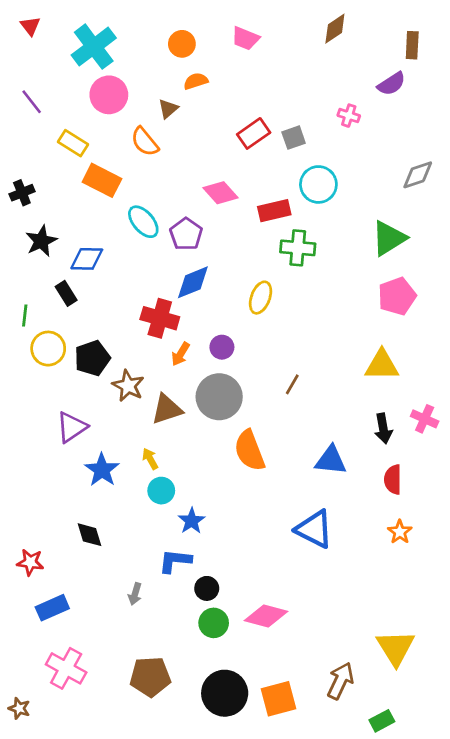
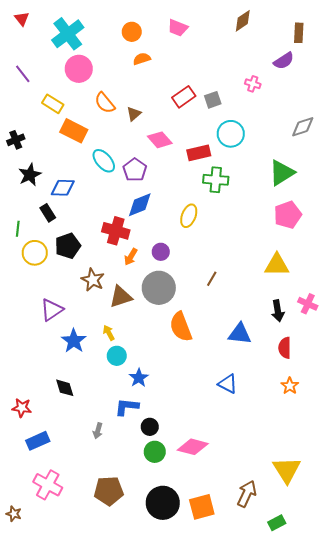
brown triangle: (168, 109) -> (134, 114), moved
black pentagon: (92, 358) -> (68, 246), moved
blue triangle: (314, 529) -> (228, 384), size x0.7

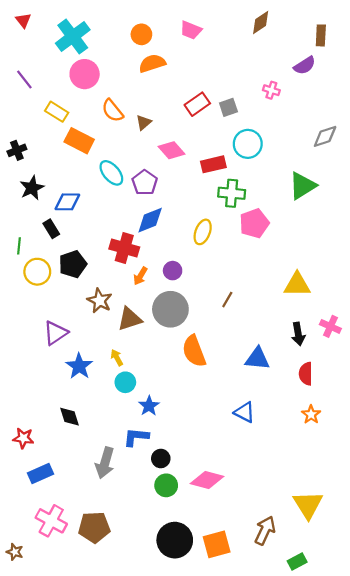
orange semicircle: (142, 59) -> (152, 63), size x1.4
pink pentagon: (288, 215) -> (254, 223), moved
gray arrow: (98, 431) -> (105, 463), size x1.8
brown pentagon: (109, 491) -> (94, 527), moved

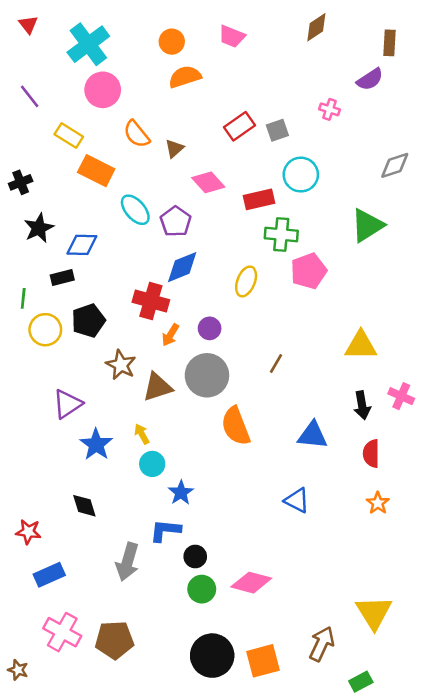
black rectangle: (51, 229) -> (62, 278), turned -72

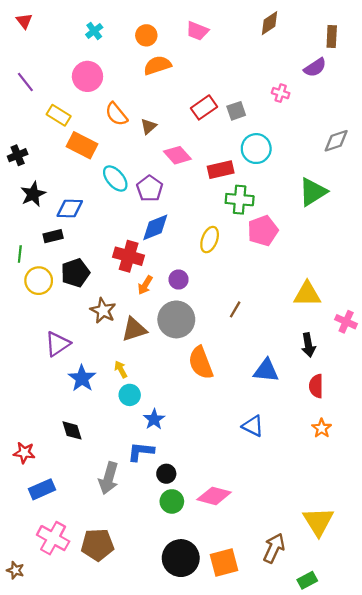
cyan cross: (88, 44) -> (94, 31), moved, size x0.5
pink cross: (401, 396) -> (346, 322), moved

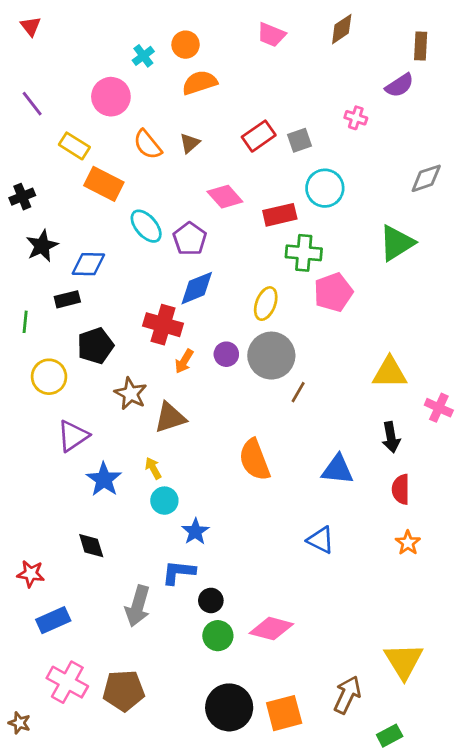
cyan cross: (94, 31) -> (143, 56), moved
pink trapezoid: (197, 31) -> (271, 35), moved
brown triangle: (149, 126) -> (190, 143), moved
yellow circle: (39, 281) -> (49, 377), moved
gray circle: (176, 319) -> (271, 356), moved

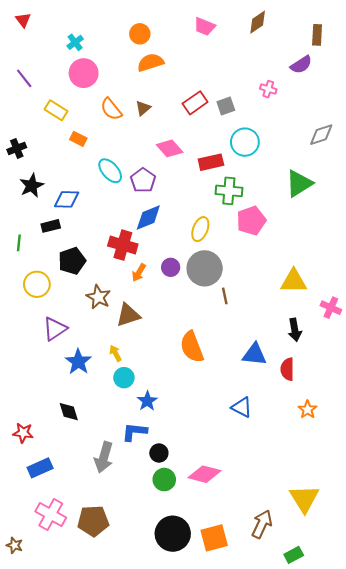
cyan cross: (143, 56) -> (75, 42), moved
orange rectangle: (104, 184) -> (78, 139), size x0.6
brown line: (298, 392) -> (225, 296), turned -42
red semicircle: (401, 489) -> (287, 369), moved

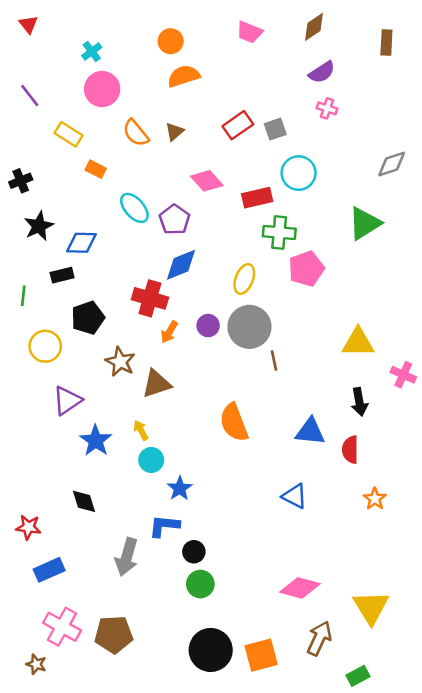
purple semicircle: (301, 65) -> (322, 72), moved
pink diamond: (205, 474) -> (300, 588), moved
brown star: (15, 545) -> (36, 664), moved

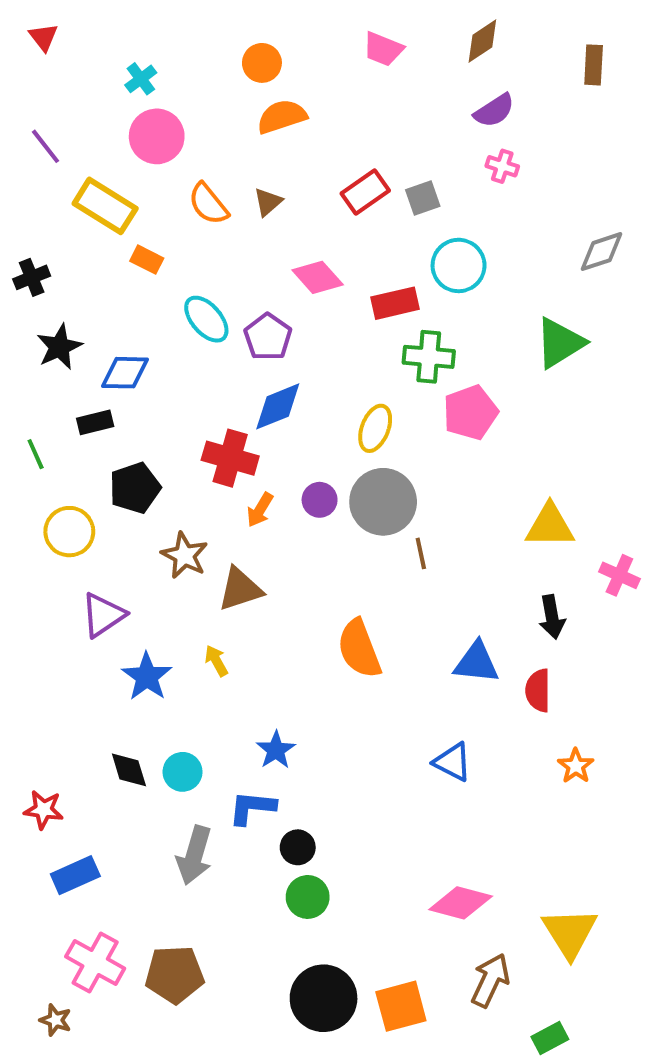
yellow rectangle: (69, 134) -> (105, 206), size x1.4
green line: (23, 296) -> (36, 454), turned -30
cyan circle: (151, 460) -> (183, 772), moved

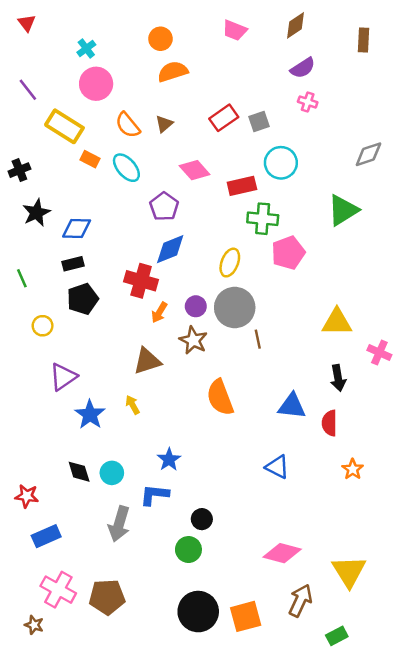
cyan ellipse: (206, 319) -> (126, 168), moved
black rectangle: (95, 422) -> (73, 264), moved
yellow circle: (69, 532) -> (43, 326), size x0.7
brown star: (184, 555) -> (193, 340), moved
black circle: (298, 847) -> (202, 519), moved

